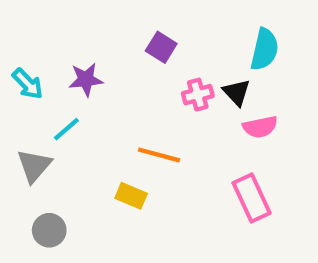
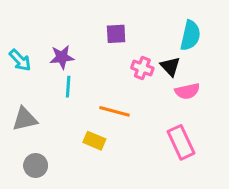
purple square: (161, 47) -> (116, 34), turned -35
pink cross: (198, 95) -> (142, 68), turned 35
cyan line: (66, 129) -> (68, 87), moved, turned -45
gray triangle: (34, 166) -> (25, 119), turned 36

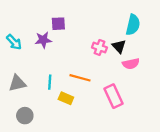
purple square: (116, 34) -> (58, 24), moved
cyan line: (68, 87) -> (50, 82), moved
pink rectangle: (181, 142) -> (114, 96), moved

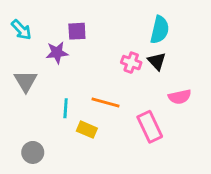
cyan semicircle: (133, 25) -> (160, 30), moved
cyan arrow: (14, 42) -> (21, 30), moved
pink semicircle: (131, 64) -> (180, 97), moved
gray triangle: (17, 83) -> (26, 81), moved, turned -48

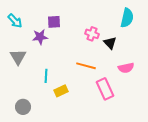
cyan semicircle: (160, 30) -> (127, 18), moved
pink cross: (131, 63) -> (92, 34), moved
orange line: (106, 103) -> (86, 66), moved
yellow rectangle: (87, 130) -> (61, 91), turned -48

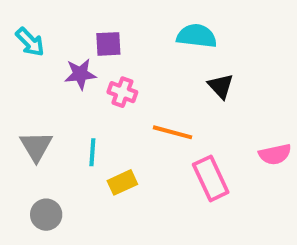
cyan semicircle: (127, 18) -> (197, 36), moved, turned -96
pink cross: (92, 34) -> (122, 92), moved
gray triangle: (18, 57) -> (36, 146), moved
pink semicircle: (126, 68) -> (275, 154), moved

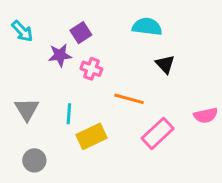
purple square: (108, 44) -> (81, 33), turned -30
pink rectangle: (211, 178) -> (158, 133), turned 72
yellow rectangle: (122, 182) -> (91, 136), size x1.4

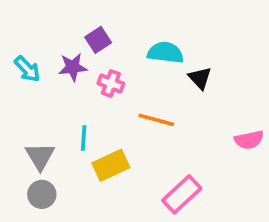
cyan semicircle: (147, 27) -> (165, 53), moved
cyan arrow: (22, 31) -> (27, 69), moved
gray triangle: (27, 109) -> (40, 156), moved
pink rectangle: (158, 133) -> (182, 194), moved

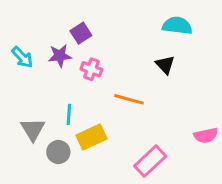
cyan semicircle: (165, 53) -> (177, 26), moved
pink semicircle: (249, 140) -> (206, 135), moved
gray circle: (42, 194) -> (58, 152), moved

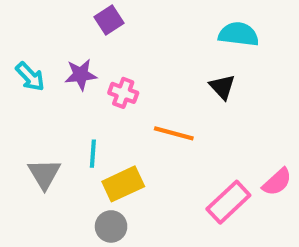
purple square: (81, 33) -> (109, 20), moved
pink semicircle: (206, 135) -> (277, 182), turned -30
gray circle: (58, 152) -> (111, 226), moved
pink rectangle: (150, 161) -> (228, 202), moved

